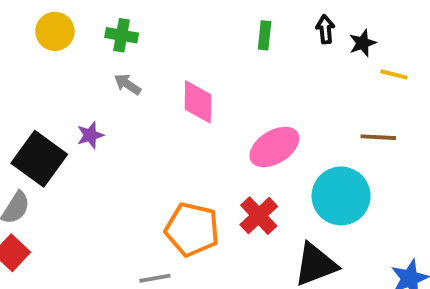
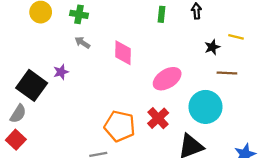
black star: (363, 43) -> (212, 47), moved

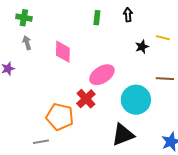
gray arrow: (82, 43) -> (27, 43), turned 40
brown line: (227, 73) -> (165, 79), moved
red cross: (158, 118) -> (86, 99), moved

